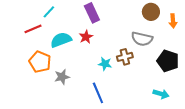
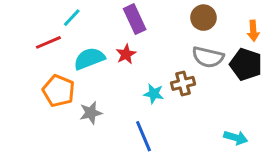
brown circle: (151, 12) -> (204, 18), moved
black pentagon: (168, 61) -> (246, 64), moved

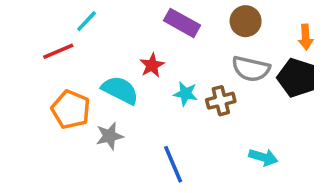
purple rectangle: (135, 19) -> (182, 23), moved, turned -36
cyan semicircle: (89, 59) -> (120, 90), moved, turned 48
cyan star: (154, 94) -> (185, 94), moved
cyan arrow: (236, 138) -> (263, 157), moved

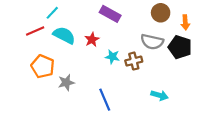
brown circle: (246, 21) -> (161, 13), moved
cyan semicircle: (120, 90) -> (64, 35), moved

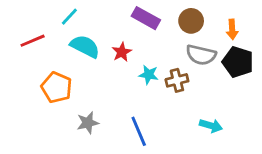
brown circle: (161, 13) -> (191, 21), moved
orange arrow: (185, 22) -> (232, 29), moved
red line: (35, 31) -> (33, 41), moved
gray star: (66, 82) -> (88, 123), moved

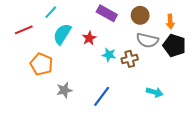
cyan semicircle: (85, 46) -> (62, 34), turned -85
blue line: (139, 131) -> (102, 96), turned 60

